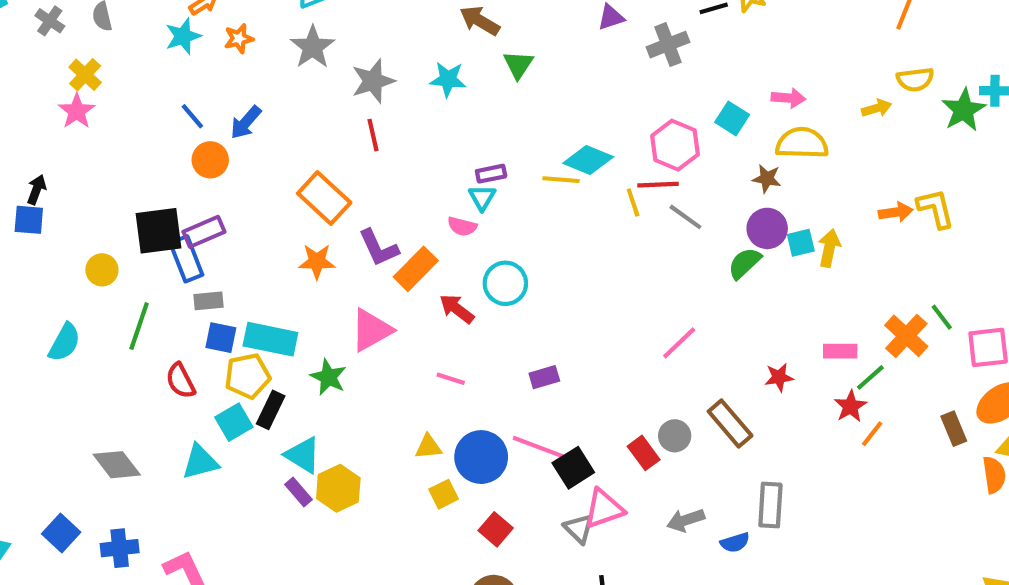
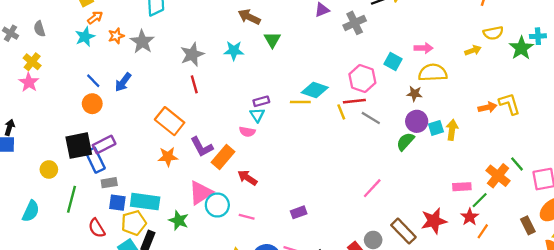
gray star: (313, 47) -> (142, 42), moved
orange circle: (210, 160) -> (92, 104), moved
cyan circle: (505, 283) -> (217, 205), moved
red star: (779, 377) -> (434, 221), moved, size x1.6

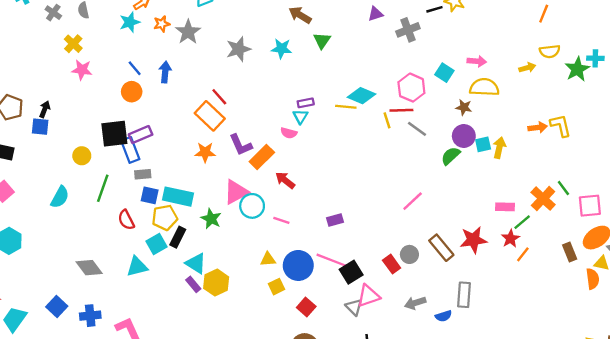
pink star: (29, 82) -> (82, 70), moved, turned -30
blue arrow: (123, 82) -> (165, 72), turned 144
red line: (194, 84) -> (219, 97), moved, turned -30

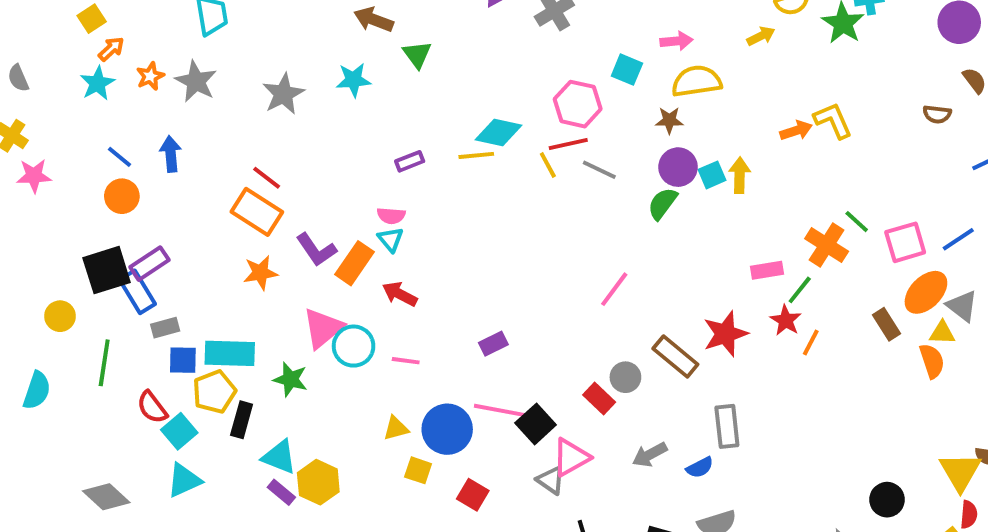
cyan triangle: (300, 117) -> (391, 239), moved
cyan square: (157, 244) -> (179, 431), moved
yellow square: (276, 287) -> (418, 470), turned -35

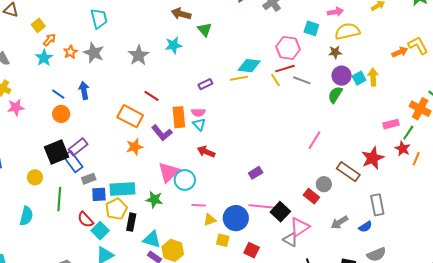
red line: (267, 178) -> (151, 96), moved
orange rectangle: (355, 263) -> (179, 117), moved, turned -35
pink line: (406, 361) -> (199, 205), moved

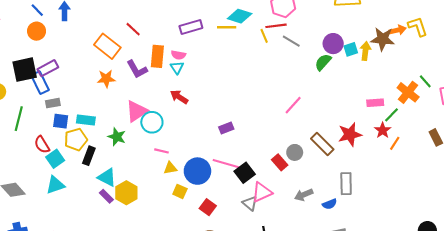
brown star: (335, 52) -> (383, 39), moved, size x1.6
purple rectangle: (205, 84) -> (191, 27), size x1.5
cyan rectangle: (122, 189) -> (86, 120), size x0.7

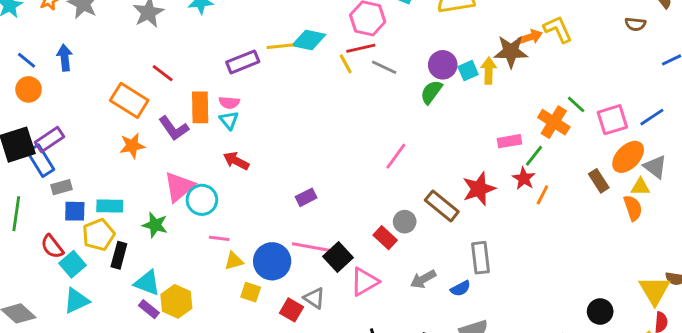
yellow line: (227, 27) -> (280, 46), moved
gray triangle: (250, 203) -> (314, 298), moved

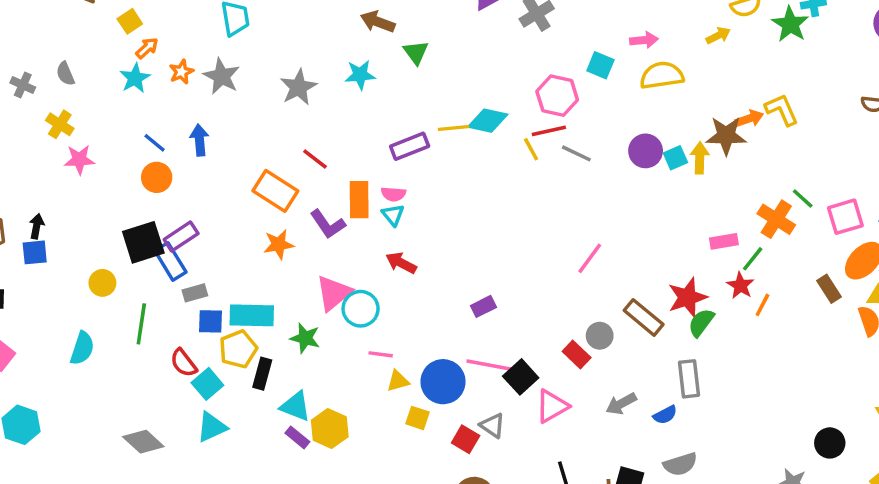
green semicircle: (431, 92) -> (701, 323), moved
cyan rectangle: (110, 206) -> (252, 315), size x1.4

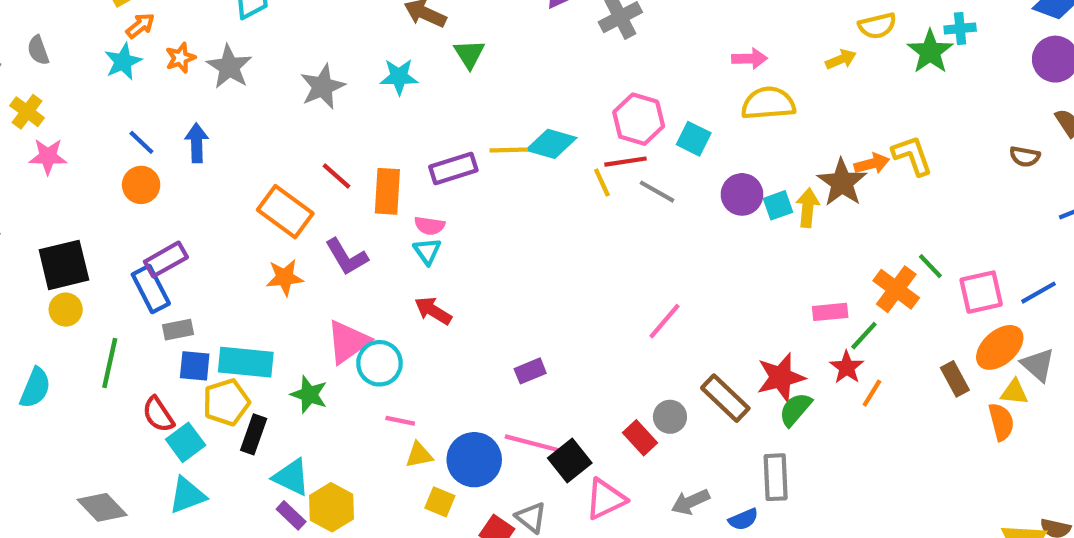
cyan square: (600, 65) -> (694, 139), moved
brown star: (726, 136) -> (842, 183), turned 30
orange rectangle: (359, 200) -> (387, 191), moved
black square: (143, 242) -> (64, 265), moved

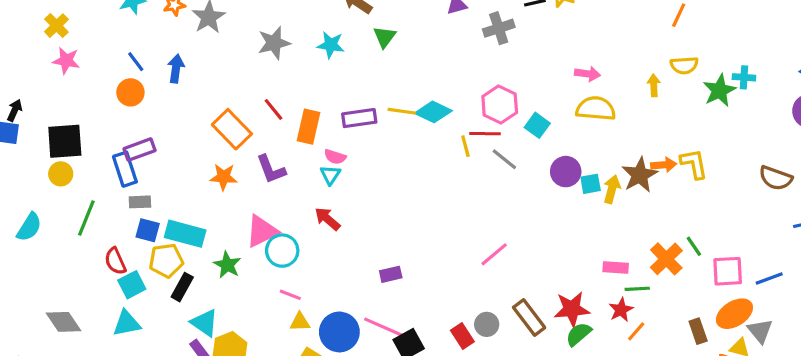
yellow arrow: (841, 59) -> (654, 85), turned -80
brown semicircle: (1025, 157) -> (776, 178), size x1.5
green line: (864, 336) -> (637, 289), turned 35

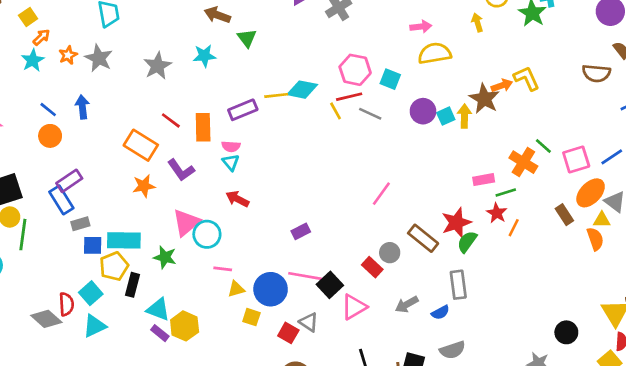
green line: (86, 218) -> (23, 235), moved
red semicircle: (115, 261) -> (66, 304), moved, turned -145
gray diamond: (63, 322) -> (46, 319), moved

